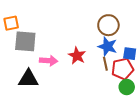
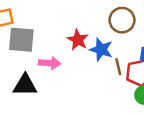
blue star: (107, 46) -> (101, 50), moved
red star: (77, 56) -> (78, 40), moved

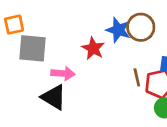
blue star: (101, 50) -> (118, 30), moved
black triangle: (25, 85) -> (54, 97), moved, turned 30

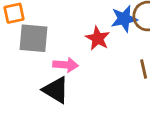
blue star: (118, 30) -> (124, 19), turned -30

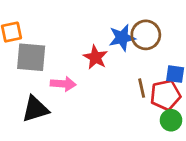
black triangle: (56, 90) -> (35, 109), moved, turned -48

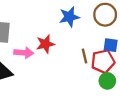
brown circle: (146, 35) -> (105, 15), moved
red star: (95, 57) -> (45, 44), moved, turned 30

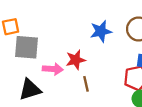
brown line: (85, 56) -> (86, 84), moved

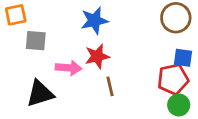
blue star: (101, 31) -> (94, 21), moved
gray square: (27, 47) -> (36, 41), size x0.7

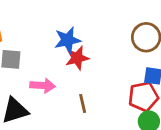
red star: (97, 56) -> (77, 58), moved

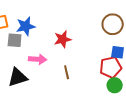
blue star: (67, 40) -> (26, 26), moved

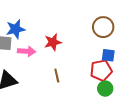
pink arrow: (38, 59) -> (27, 51), moved

